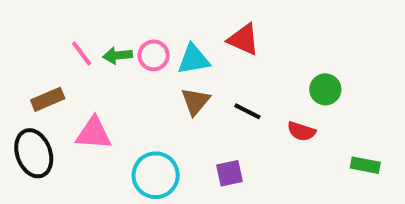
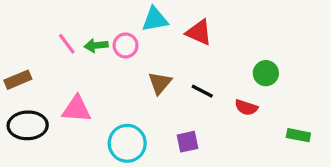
cyan triangle: (194, 59) -> (155, 19), moved
brown rectangle: (48, 99) -> (18, 80), moved
black ellipse: (34, 153) -> (28, 125), turned -72

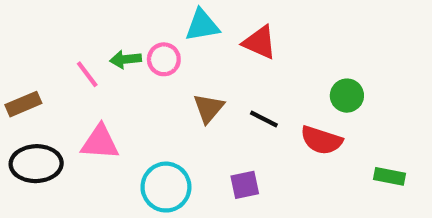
pink line: (67, 44) -> (87, 74), moved
red semicircle: (246, 107) -> (321, 140), size x1.4

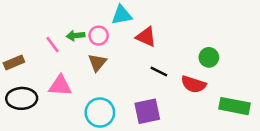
red triangle: (260, 42) -> (146, 37), moved
brown triangle: (209, 108) -> (97, 63), moved
green rectangle: (389, 176) -> (234, 106), size x1.6
purple square: (245, 185) -> (147, 111), size x1.5

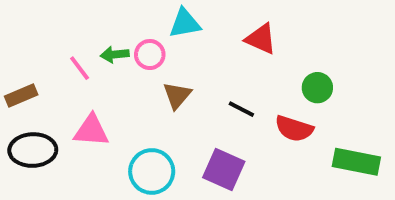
red triangle: (146, 37) -> (261, 39), moved
brown triangle: (97, 63) -> (177, 95), moved
purple square: (147, 111) -> (224, 170), turned 36

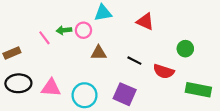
green circle: (317, 88) -> (185, 49), moved
brown triangle: (177, 95) -> (99, 53), turned 49
pink triangle: (91, 131) -> (51, 88), moved

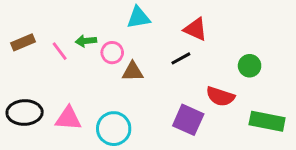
pink circle: (83, 30) -> (112, 53), moved
brown rectangle: (12, 53) -> (23, 42), moved
black line: (134, 61) -> (181, 58), moved, turned -56
purple square: (125, 94) -> (188, 120), moved

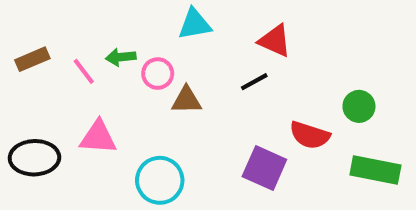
green circle: (250, 66) -> (359, 106), moved
pink triangle: (68, 118) -> (98, 137), moved

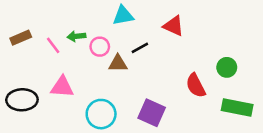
black line: (254, 82) -> (140, 48), moved
red semicircle: (310, 135) -> (196, 86), turned 45
purple square: (264, 168) -> (152, 113), moved

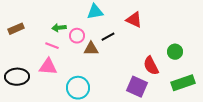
pink line: (53, 45) -> (52, 46), moved, turned -32
green rectangle: (237, 108) -> (183, 83), turned -30
purple square: (152, 113) -> (137, 87), moved

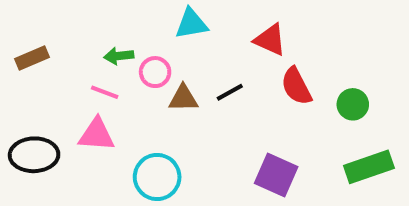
black line: (108, 37) -> (230, 92), moved
red semicircle: (151, 66) -> (296, 86), moved

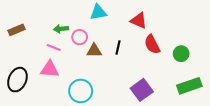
black line: (230, 92) -> (118, 47), turned -48
black ellipse: (34, 155) -> (17, 80), turned -65
purple square: (276, 175) -> (142, 90), turned 30

